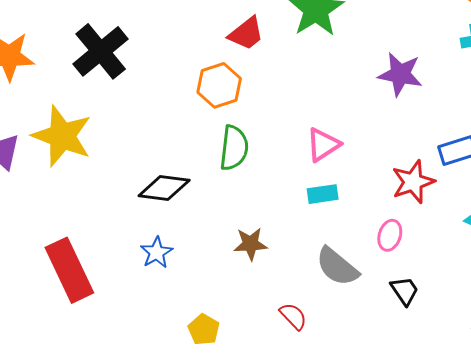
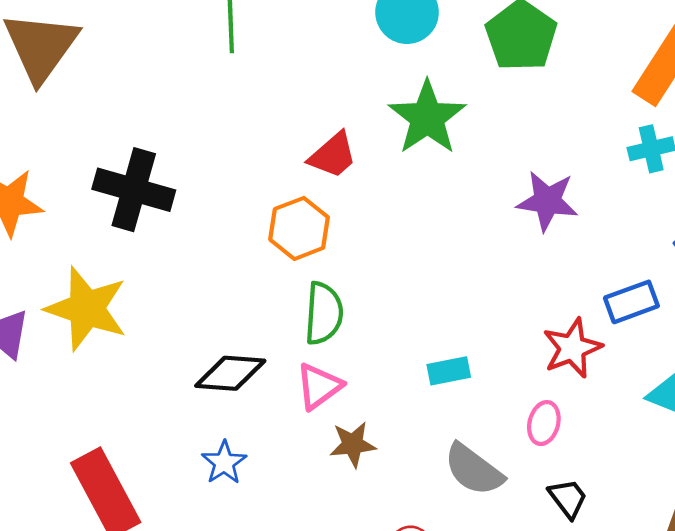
black cross: (101, 51) -> (134, 190), turned -32
pink triangle: (323, 145) -> (319, 386), moved

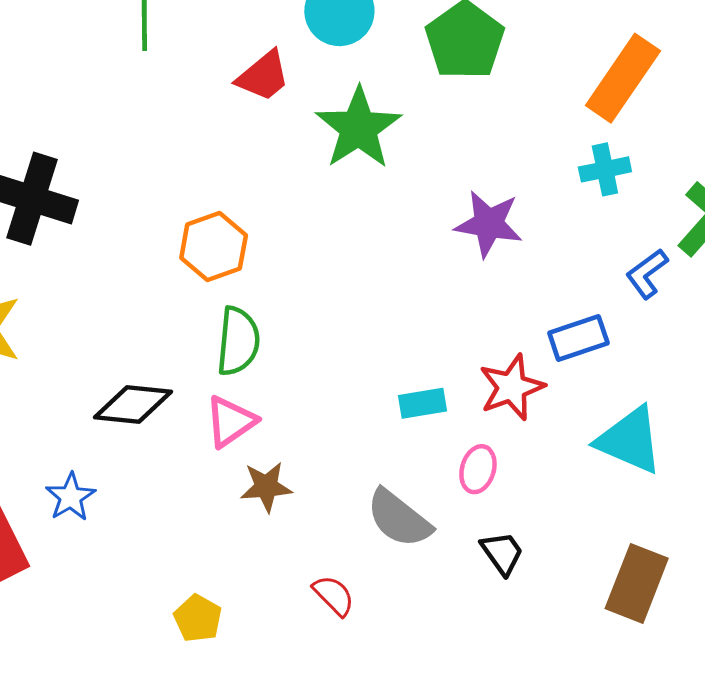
red trapezoid: (333, 155) -> (263, 76), moved
cyan rectangle: (449, 371) -> (423, 403), moved
blue star: (224, 463) -> (71, 497), moved

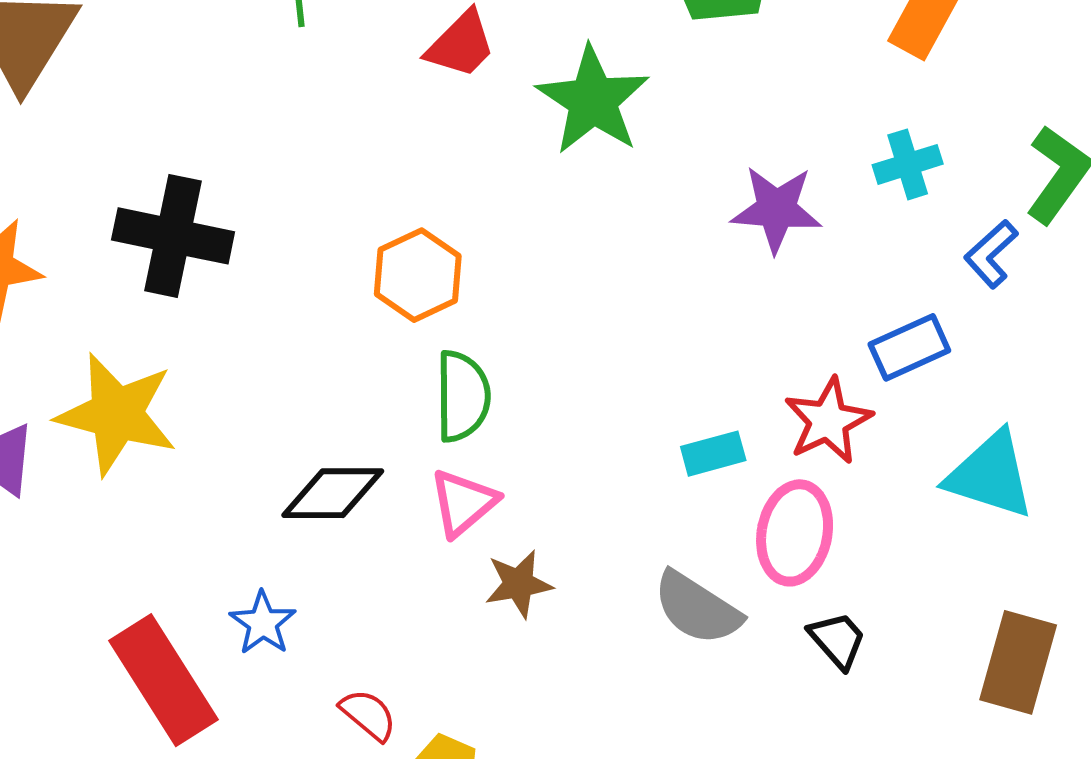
cyan cross: (605, 169) -> (908, 164), moved
pink ellipse: (478, 469) -> (795, 533), size x1.6
red semicircle: (334, 595) -> (368, 715), moved

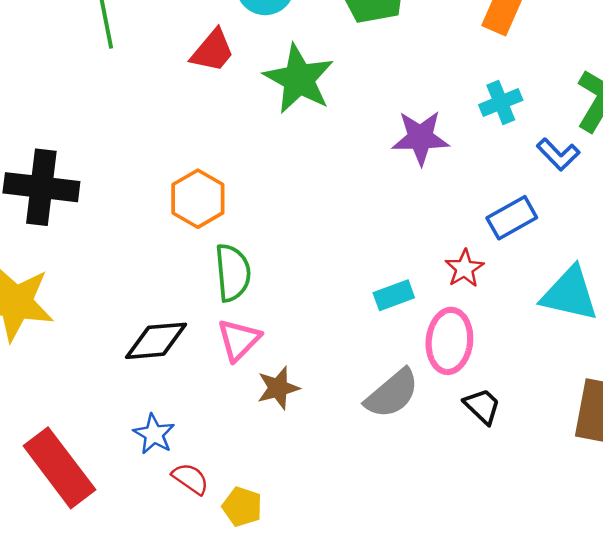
blue L-shape: (991, 254) -> (558, 154), turned -87
red star: (828, 421) -> (464, 268), size x0.7
gray semicircle: (697, 608) -> (392, 394), turned -68
blue star: (263, 623) -> (154, 434), moved

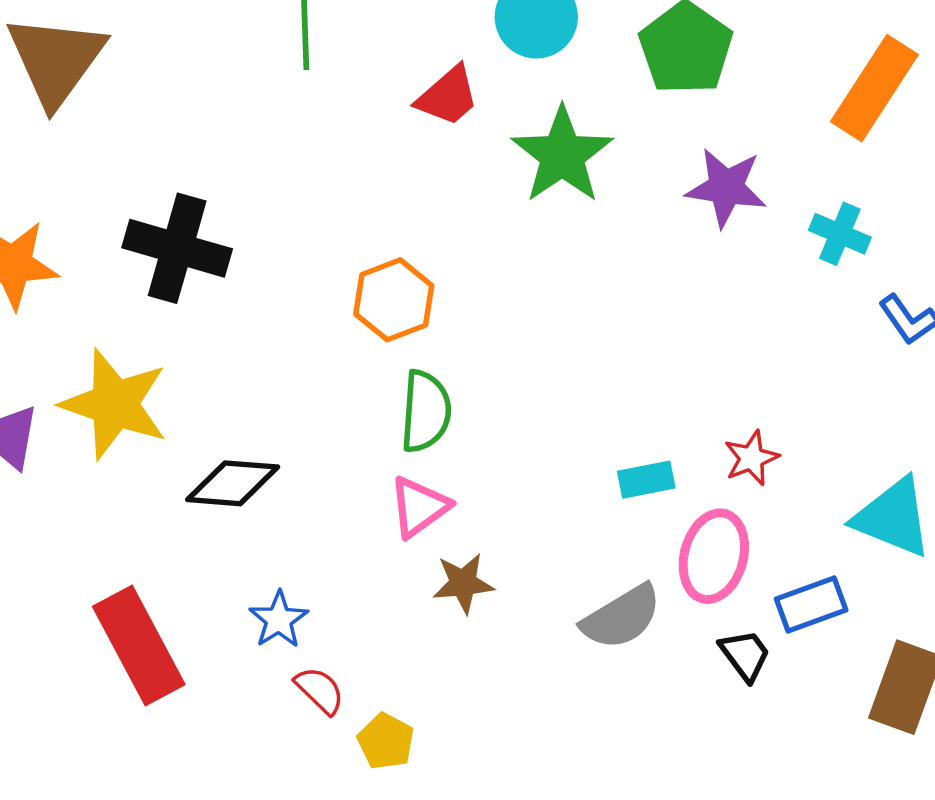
cyan cross: (501, 102) -> (840, 234), turned 36
purple star: (420, 138) -> (726, 188), moved
blue rectangle: (512, 218) -> (811, 605), moved
black diamond: (156, 341) -> (233, 483), moved

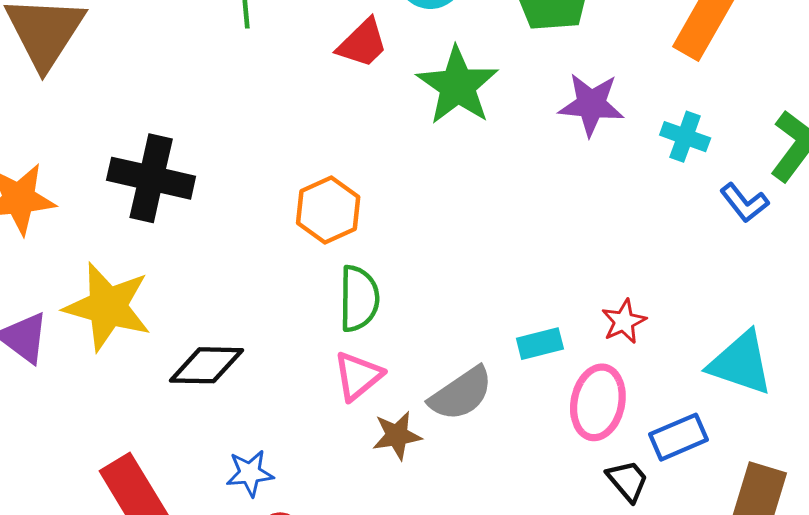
gray semicircle: (622, 617) -> (461, 394), moved
blue star: (279, 620) -> (250, 473), turned 30

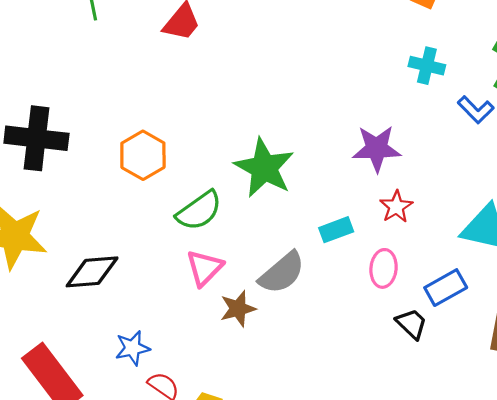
green star: (458, 86) -> (264, 168), moved
purple star: (591, 104) -> (377, 149), moved
orange hexagon: (328, 210) -> (143, 155), moved
green semicircle: (359, 299) -> (199, 211), turned 60
pink ellipse: (598, 402) -> (384, 268), size x0.7

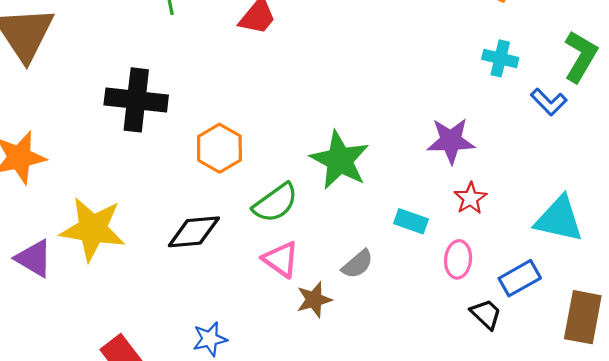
black cross: (36, 138) -> (136, 100), moved
cyan rectangle: (336, 230) -> (411, 221), turned 40
pink triangle: (205, 268) -> (281, 259), turned -39
black diamond: (92, 272) -> (194, 232), moved
gray semicircle: (282, 273) -> (357, 264), size x0.7

